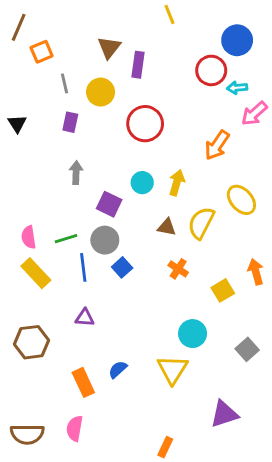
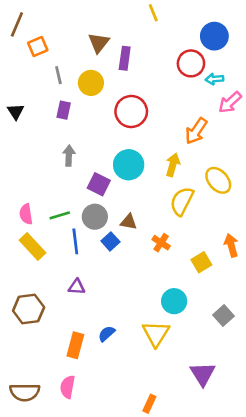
cyan circle: (142, 183) -> (129, 165), size x1.5
yellow arrow: (177, 183) -> (173, 165), moved
brown triangle: (167, 227) -> (129, 222), moved
orange rectangle: (83, 382) -> (75, 345), turned 40
purple triangle: (224, 414) -> (203, 374), turned -44

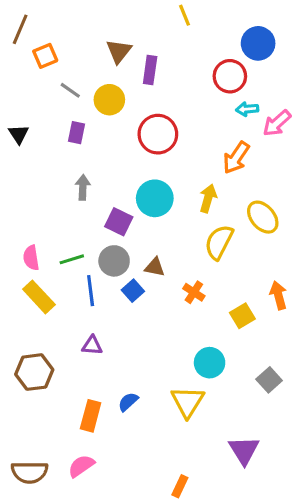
gray line: (58, 75) -> (70, 90), turned -42
cyan arrow: (214, 79) -> (247, 109), moved
pink semicircle: (68, 387) -> (81, 466), turned 45

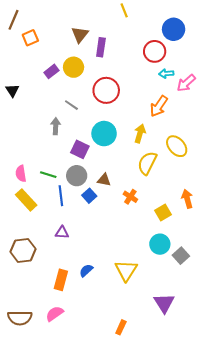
gray line: (70, 90) -> (71, 105), moved
purple rectangle: (77, 133) -> (51, 71), moved, turned 40
green line: (72, 259) -> (48, 175), turned 35
cyan circle: (210, 363) -> (160, 244), moved

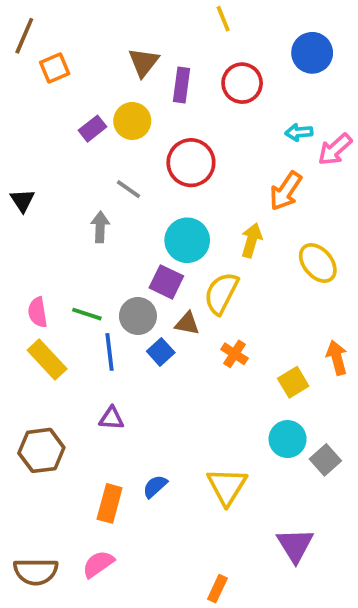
red circle: (155, 51) -> (242, 83), moved
black triangle: (12, 90) -> (22, 200), moved
purple square: (80, 149) -> (166, 282), moved
yellow semicircle: (147, 163) -> (221, 293), moved

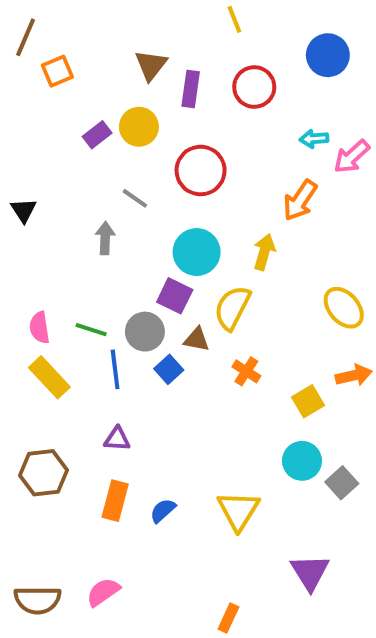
yellow ellipse: (318, 263) -> (344, 308), moved
orange arrow: (337, 358) -> (354, 375), turned 92
orange rectangle: (110, 503) -> (115, 501), moved

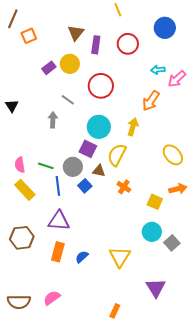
yellow square: (308, 401) -> (155, 202), turned -35
purple triangle: (117, 439) -> (59, 221), size x1.6

